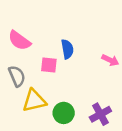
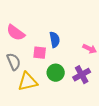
green circle: (64, 113) -> (56, 73), moved
purple cross: (100, 114) -> (82, 75), moved

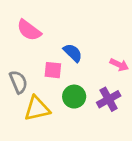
pink semicircle: (16, 33) -> (29, 30), moved
blue semicircle: (55, 40) -> (73, 53), turned -35

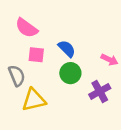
pink square: (53, 70) -> (36, 55), moved
green circle: (74, 97) -> (70, 73), moved

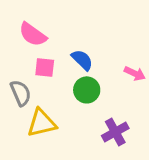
purple cross: (100, 91) -> (115, 132), moved

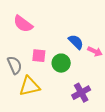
blue semicircle: (82, 60) -> (76, 42), moved
pink square: (45, 67) -> (39, 56), moved

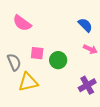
blue semicircle: (76, 42) -> (85, 25), moved
purple cross: (81, 93) -> (87, 85), moved

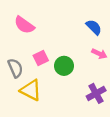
pink square: (37, 53) -> (41, 58), turned -32
yellow triangle: (28, 82) -> (31, 90), turned 40

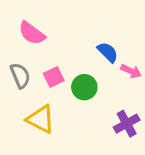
blue semicircle: (94, 27) -> (108, 52), moved
gray semicircle: (15, 68) -> (20, 76), moved

